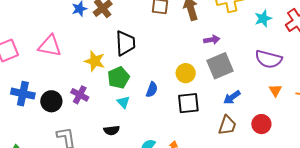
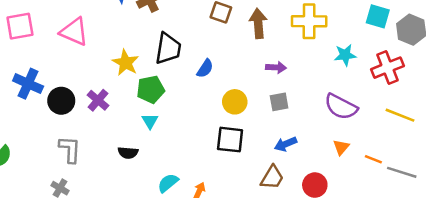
gray square: (220, 66) -> (279, 102), size x0.6
blue semicircle: (152, 90) -> (205, 68), moved

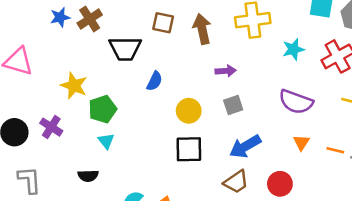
black trapezoid: (168, 49) -> (125, 49), moved, turned 88
blue arrow: (286, 144) -> (245, 147), size x1.4
brown trapezoid: (272, 177) -> (236, 182), turned 32

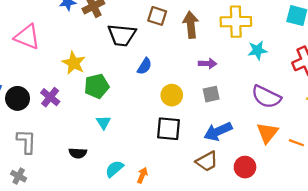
cyan star: (293, 49) -> (257, 50), moved
cyan triangle: (106, 141) -> (103, 122), moved
orange triangle: (301, 142) -> (267, 133), size x1.5
black semicircle: (88, 176) -> (78, 153), moved

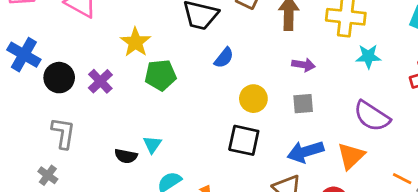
cyan triangle: (103, 122) -> (152, 144), moved
orange triangle: (267, 133) -> (351, 156), moved

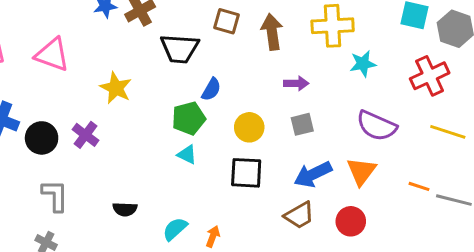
green pentagon: (161, 75) -> (189, 118), moved
cyan triangle: (152, 144) -> (187, 155), moved, turned -30

